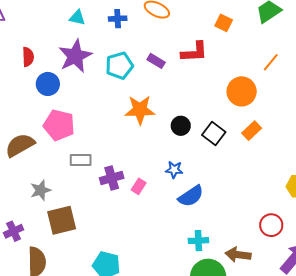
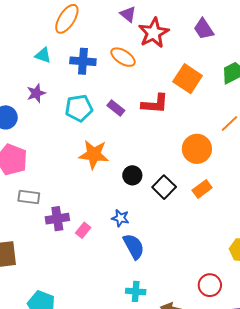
blue cross: (118, 19) -> (83, 61), size x1.4
orange square: (224, 23) -> (188, 79), size x1.6
purple star: (75, 56) -> (36, 93), size x0.6
blue semicircle: (191, 196) -> (134, 246), turned -92

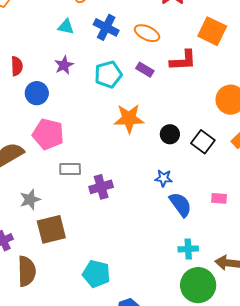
orange ellipse: (123, 57) -> (147, 33), moved
blue cross: (83, 61) -> (106, 27), turned 30
pink rectangle: (83, 230) -> (219, 198), moved, turned 63

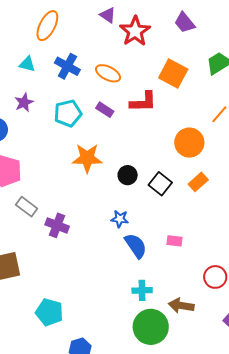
gray rectangle: (70, 169) -> (27, 207), turned 35
purple cross: (101, 187) -> (57, 225), turned 35

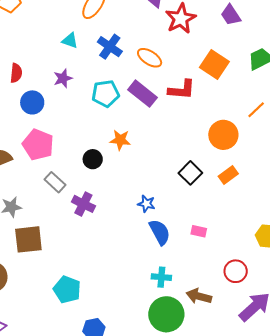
purple rectangle: (105, 110) -> (143, 94), size x1.6
orange star: (87, 158) -> (120, 140), size x0.7
black circle: (128, 175) -> (93, 159), moved

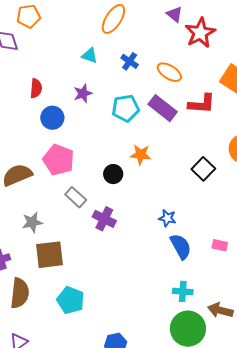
blue cross: (110, 47) -> (130, 61), size x0.7
black square: (190, 173) -> (203, 169), moved
cyan pentagon: (67, 290) -> (71, 300), moved

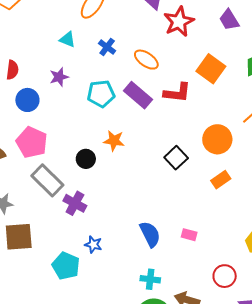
gray rectangle: (76, 197) -> (47, 180), size x1.5
blue star: (167, 218) -> (93, 245), moved
cyan pentagon: (71, 300) -> (66, 266), moved

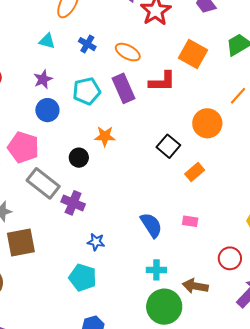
purple rectangle: (138, 95) -> (123, 88), turned 32
blue circle: (27, 100) -> (47, 110), moved
orange rectangle: (221, 180) -> (195, 172), moved
cyan pentagon: (66, 266) -> (83, 278), moved

